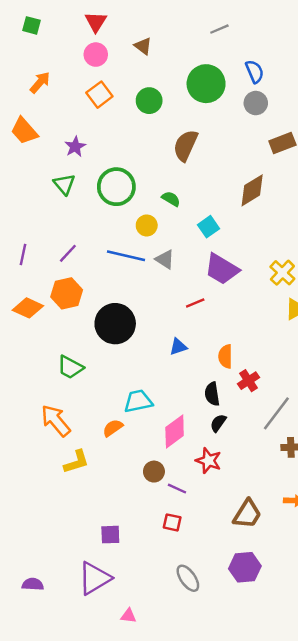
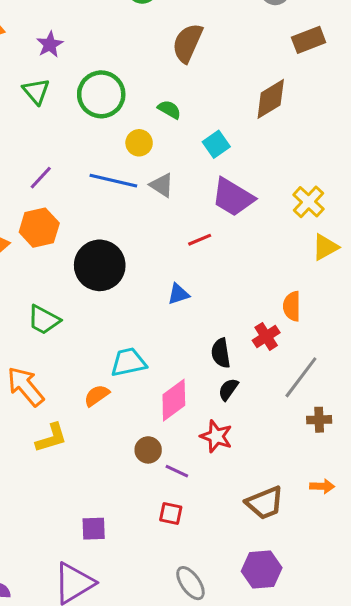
orange semicircle: (225, 356) -> (292, 306), moved
brown trapezoid: (247, 514) -> (265, 503), turned 36

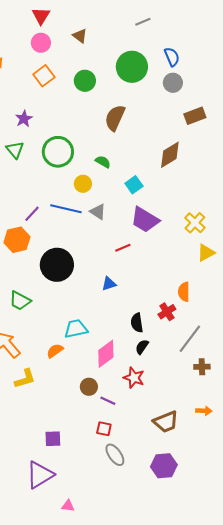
purple line: (41, 178) -> (32, 214), moved
gray ellipse: (190, 583) -> (115, 455), moved

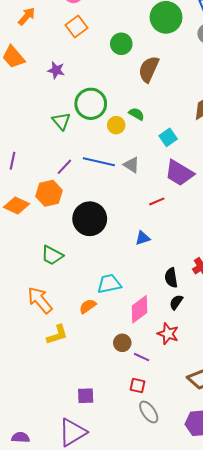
green circle: (85, 81) -> (121, 44), moved
purple star: (24, 119) -> (56, 70), turned -30
green triangle: (15, 150) -> (61, 121), moved
yellow circle: (83, 184) -> (116, 125), moved

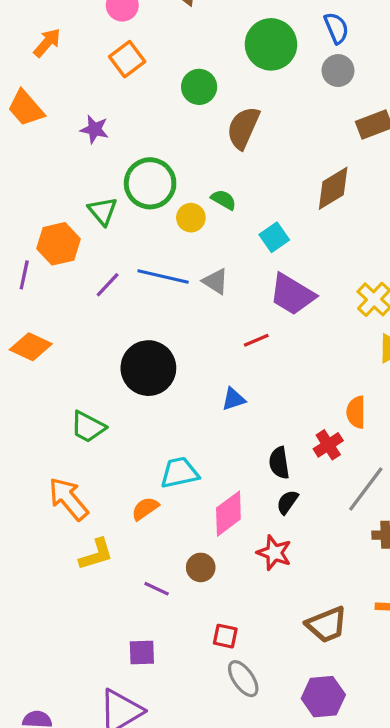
orange hexagon: (49, 193) -> (58, 244), moved
purple line: (142, 357) -> (157, 589), moved

